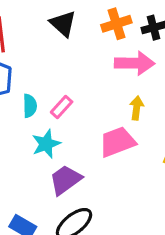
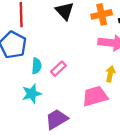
cyan star: (46, 144) -> (32, 94), moved

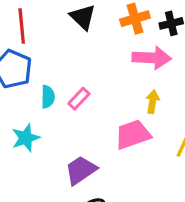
cyan star: (32, 94) -> (26, 138), moved

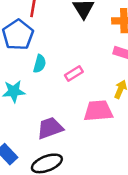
pink rectangle: (79, 99) -> (74, 74), moved

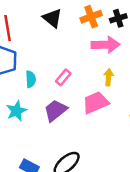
purple trapezoid: (50, 128) -> (55, 110), moved

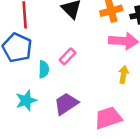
pink rectangle: (63, 77) -> (68, 56), moved
pink trapezoid: (96, 103) -> (108, 118), moved

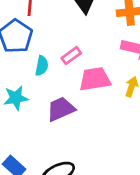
pink trapezoid: (108, 118) -> (95, 79), moved

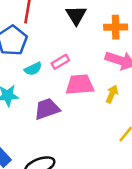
cyan semicircle: (42, 66) -> (33, 69), turned 48

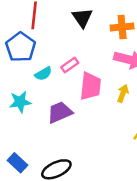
pink trapezoid: (80, 85) -> (90, 86), turned 104

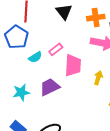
yellow arrow: (123, 93) -> (98, 78), moved
cyan star: (20, 102) -> (21, 92), moved

